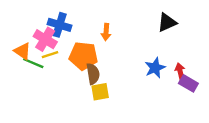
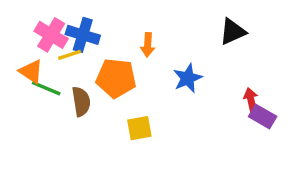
pink cross: (45, 39) -> (51, 35), moved
yellow line: (50, 55) -> (69, 55), moved
blue star: (155, 68) -> (188, 78), moved
brown semicircle: (93, 74) -> (81, 101), moved

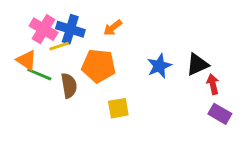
black triangle: (233, 32) -> (197, 64), moved
orange arrow: (148, 45) -> (113, 28), moved, turned 48
purple rectangle: (263, 116) -> (220, 114), moved

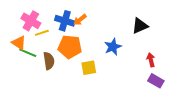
blue cross: (70, 29) -> (65, 21), moved
black triangle: (197, 64) -> (140, 26), moved
yellow square: (118, 108) -> (89, 68), moved

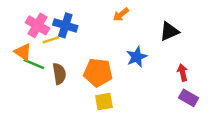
orange arrow: (80, 20) -> (121, 15), moved
blue cross: (65, 21) -> (65, 25), moved
orange pentagon: (70, 47) -> (98, 73), moved
yellow square: (89, 68) -> (104, 102), moved

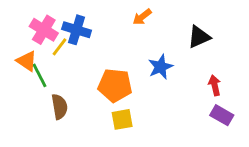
yellow line: (51, 40) -> (59, 47), turned -35
green line: (34, 64) -> (40, 75), turned 40
brown semicircle: (59, 74) -> (59, 107), moved

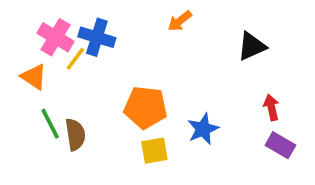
blue star: (161, 67) -> (203, 129), moved
green line: (40, 75) -> (50, 124), moved

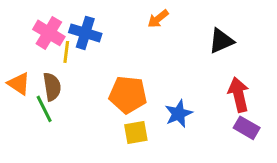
yellow line: (75, 59) -> (66, 52), turned -30
orange triangle: (34, 77) -> (19, 84), moved
red arrow: (271, 107) -> (239, 95), size x1.5
brown semicircle: (75, 134) -> (52, 87), moved

